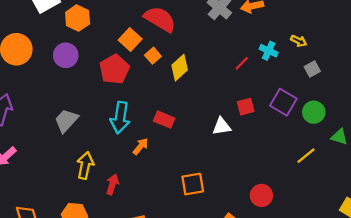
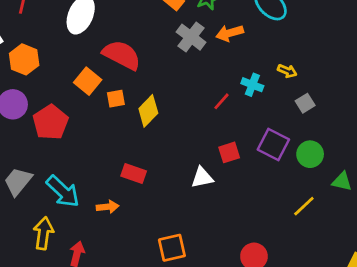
orange square: (153, 56) -> (116, 99), turned 35
red pentagon: (114, 69) -> (50, 122), moved
cyan arrow: (120, 118) -> (63, 191), moved, turned -52
orange arrow: (141, 146) -> (108, 207), turned 48

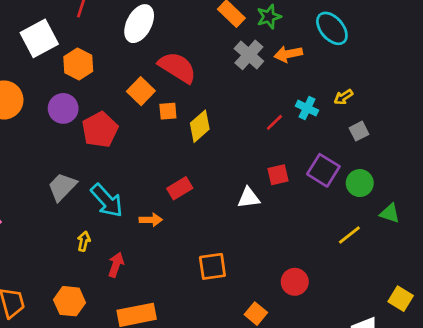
yellow arrow: (287, 71) -> (343, 97), turned 120
red rectangle: (134, 173) -> (180, 188), turned -55
yellow arrow: (43, 233) -> (84, 241), size x0.6

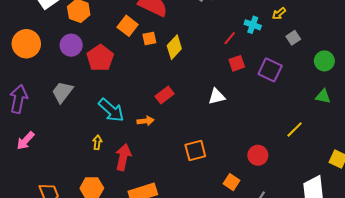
red square: (278, 175) -> (237, 63), moved
green circle: (360, 183) -> (324, 61), moved
gray trapezoid: (62, 187) -> (62, 92), moved
yellow line: (349, 235) -> (295, 129), moved
red arrow: (116, 265) -> (123, 157), size x1.4

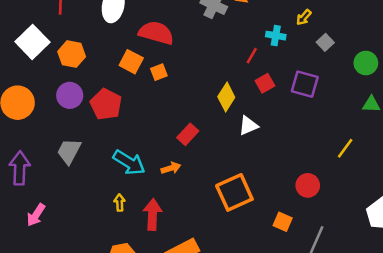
yellow diamond: (174, 47) -> (226, 97), moved
orange square: (195, 151) -> (234, 192), size x1.4

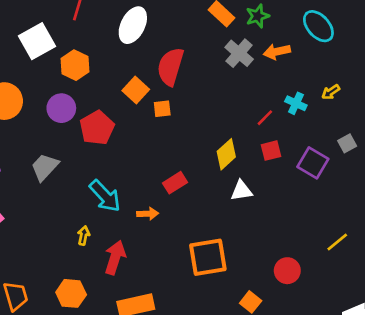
red semicircle: (156, 33) -> (170, 67), turned -104
gray square: (325, 42) -> (347, 143), moved

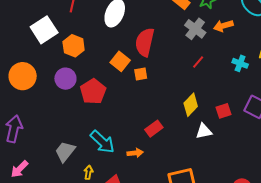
red line: (265, 118) -> (198, 62), moved
red square: (271, 151) -> (224, 111), moved
gray trapezoid: (45, 167) -> (65, 152), moved

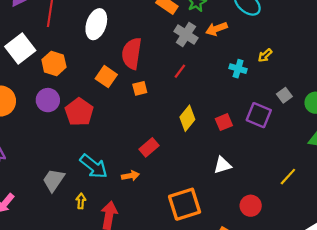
red line: (198, 62) -> (180, 71), moved
orange square: (141, 74) -> (140, 88), moved
white triangle: (204, 131) -> (222, 165), moved

